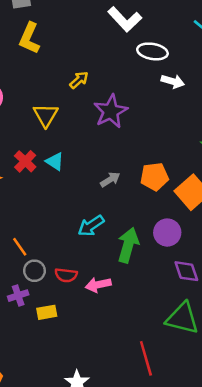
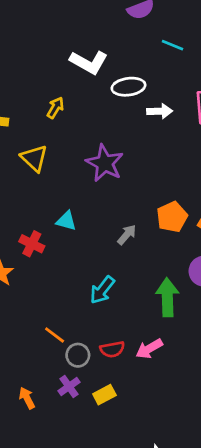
yellow arrow: (79, 80) -> (55, 108), moved
yellow triangle: (46, 115) -> (34, 158), moved
cyan triangle: (55, 162) -> (66, 221), moved
cyan arrow: (91, 226) -> (102, 290), moved

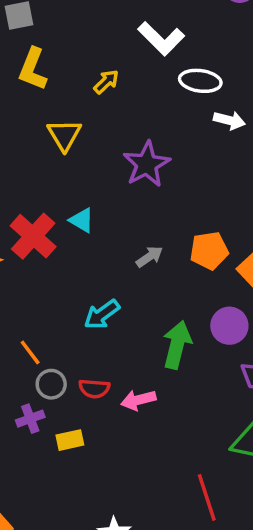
red cross: (32, 244) -> (33, 236), size x1.5

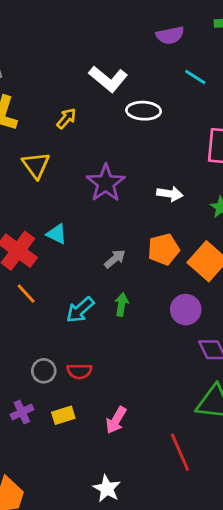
white arrow: (229, 120) -> (170, 194), moved
green arrow: (177, 345) -> (122, 305), moved, size x0.6
orange line: (30, 352) -> (26, 294), moved
pink arrow: (138, 400) -> (116, 420), moved, turned -40
purple cross: (30, 419) -> (22, 412), moved

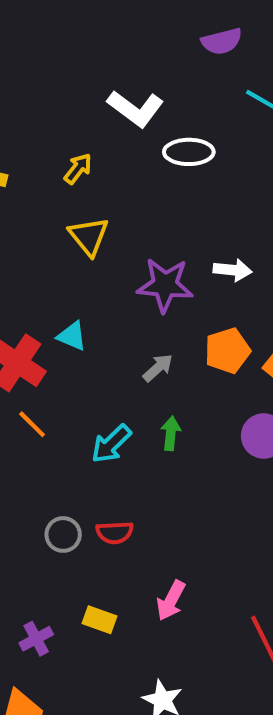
yellow triangle: (36, 165) -> (89, 236), moved
purple star: (106, 183) -> (165, 285), moved, turned -30
purple cross: (22, 412) -> (36, 639), moved
yellow rectangle: (63, 415) -> (99, 620), moved, turned 40

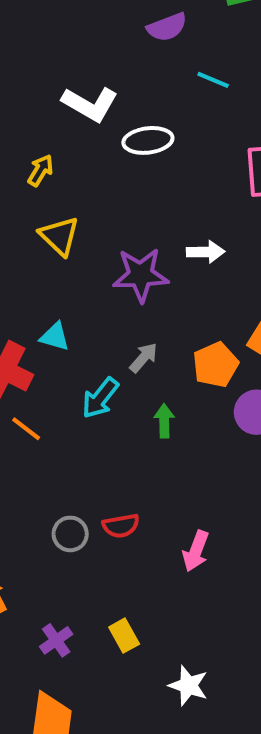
orange pentagon: (227, 351) -> (216, 365), moved
cyan arrow: (111, 444) -> (100, 398), moved
pink arrow: (171, 601) -> (196, 551), moved
yellow rectangle: (99, 620) -> (124, 636), moved, turned 48

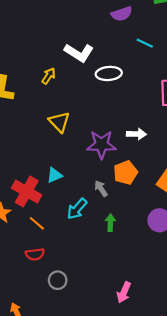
yellow arrow: (40, 170) -> (49, 76), moved
cyan triangle: (55, 337) -> (54, 175), turned -42
gray arrow: (144, 358) -> (101, 189), turned -77
orange pentagon: (216, 365) -> (126, 173), moved
red semicircle: (121, 526) -> (35, 254), moved

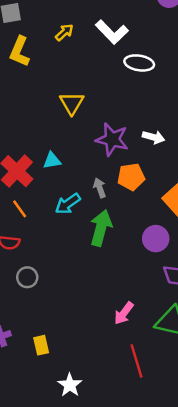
yellow arrow: (49, 76) -> (64, 32), moved
green arrow: (110, 223) -> (101, 228), size x1.8
pink arrow: (124, 292) -> (124, 313), moved

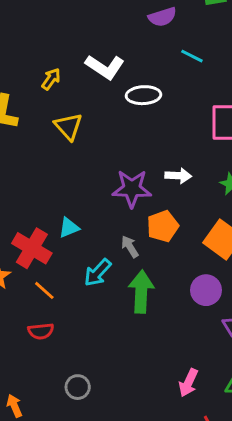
yellow triangle: (72, 103) -> (68, 127), moved
gray circle: (27, 277) -> (78, 387), moved

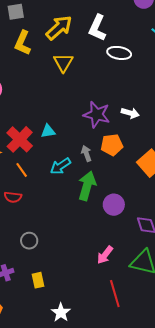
white L-shape: (105, 67) -> (97, 28), turned 68
yellow arrow: (51, 79) -> (59, 28), size x1.8
purple circle: (206, 290) -> (114, 205), moved

